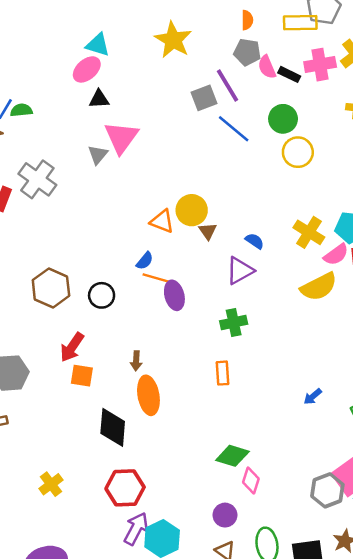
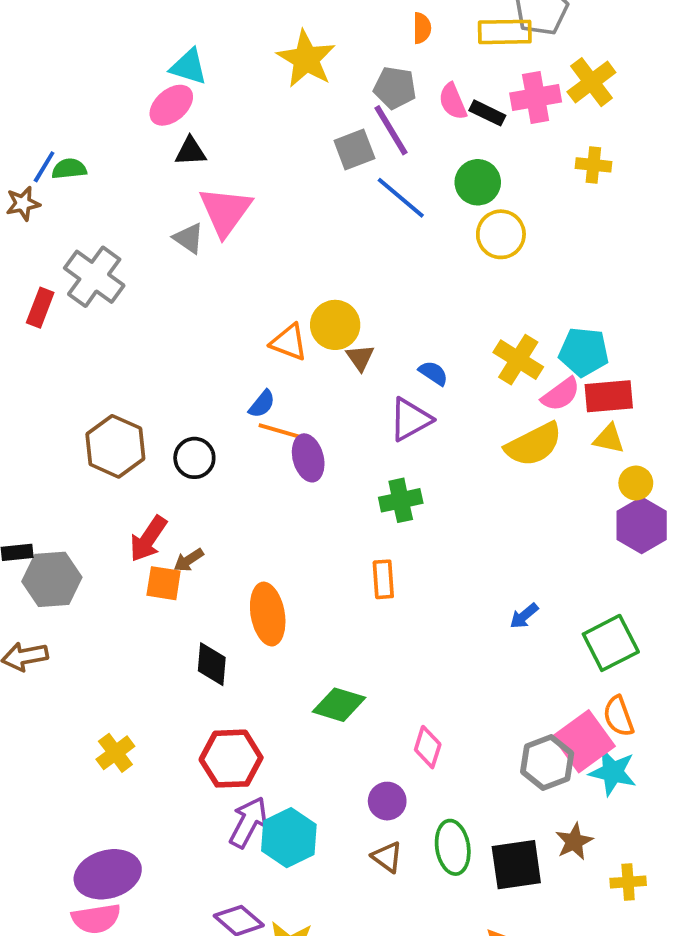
gray pentagon: (247, 52) -> (395, 88), moved
gray triangle: (98, 155) -> (189, 238), turned -35
brown arrow: (136, 361) -> (189, 560), moved, turned 54
black diamond: (113, 427) -> (212, 664), size x0.7
green diamond: (232, 456) -> (339, 705), moved

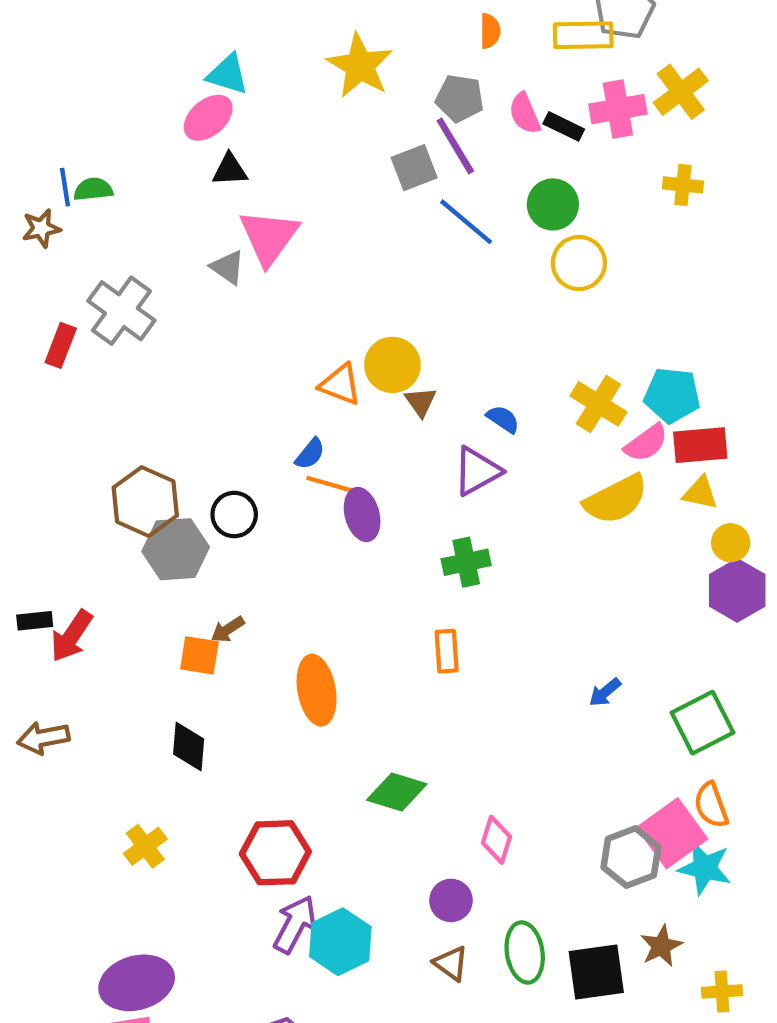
blue line: (44, 167) -> (65, 187), turned -40
red arrow: (148, 539) -> (72, 636), moved
gray hexagon: (52, 579) -> (176, 549), moved
black diamond: (212, 664) -> (189, 747), moved

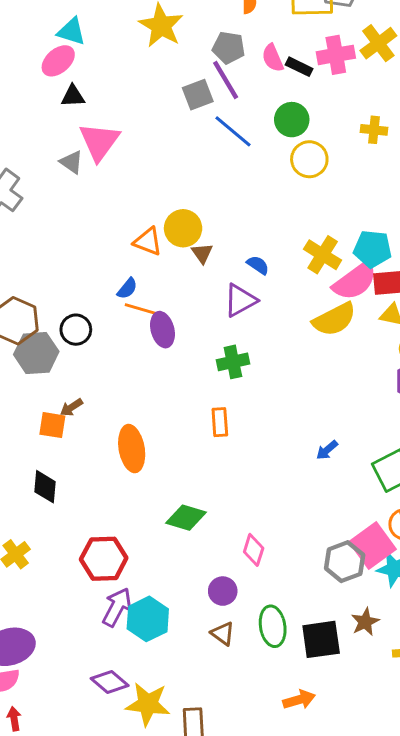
yellow cross: (683, 185) -> (374, 130), moved
pink semicircle: (646, 443) -> (355, 281), size x1.5

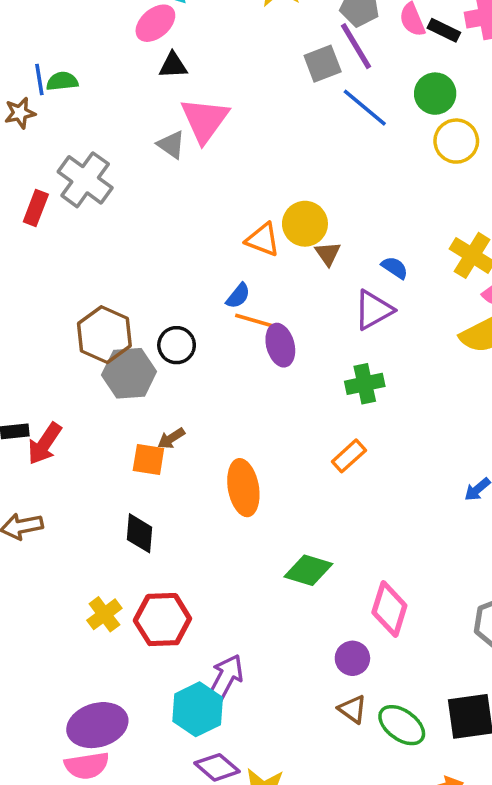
orange rectangle: (220, 422) -> (349, 456), turned 52
pink diamond: (254, 550) -> (389, 609), size x1.4
red hexagon: (104, 559) -> (162, 620), moved
cyan hexagon: (148, 619) -> (198, 709), moved
green ellipse: (273, 626) -> (402, 725), moved, turned -45

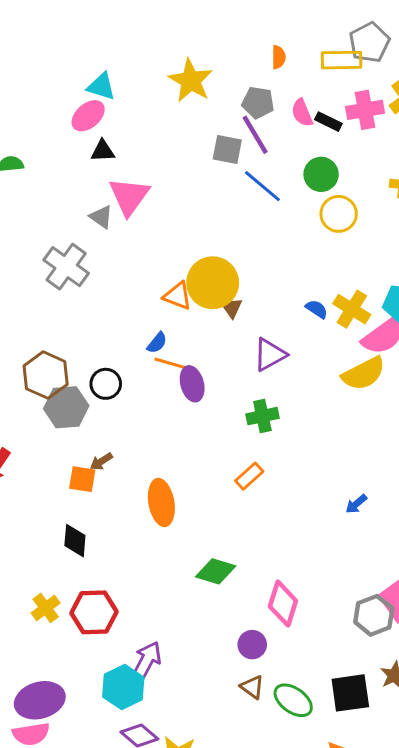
gray square: (323, 64) -> (227, 149), turned 32
gray cross: (85, 180) -> (66, 267), moved
yellow circle: (305, 224) -> (213, 283), size x1.4
blue semicircle: (395, 268) -> (317, 309), moved

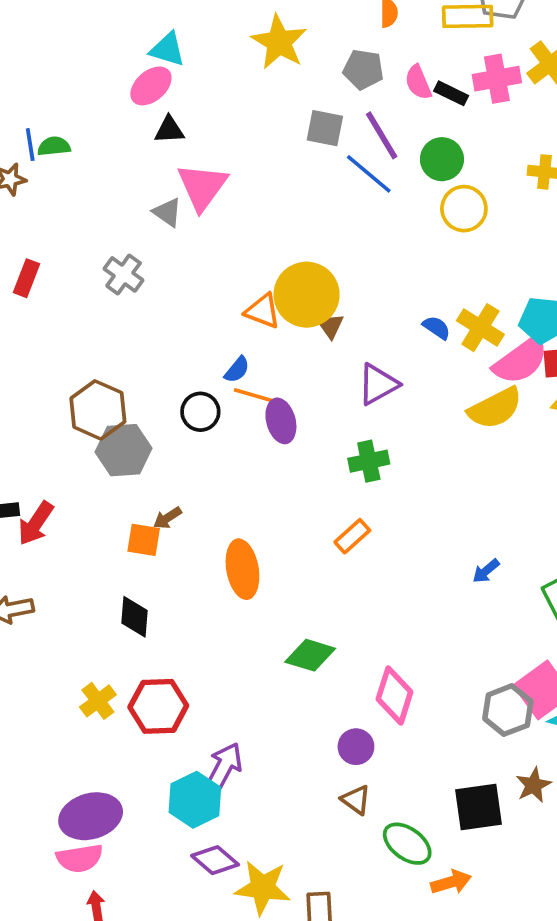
purple line: (255, 135) -> (382, 135), moved
gray cross: (66, 267) -> (124, 274), size x0.7
black circle: (106, 384) -> (200, 412), moved
green ellipse: (293, 700) -> (407, 844), moved

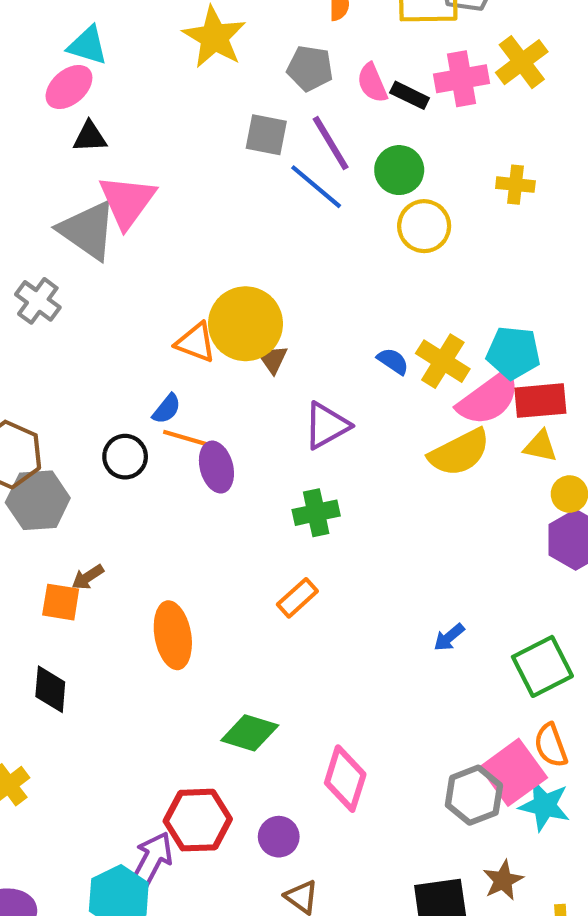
gray triangle: (167, 212) -> (88, 230), size x1.8
red hexagon: (158, 706) -> (198, 820), moved
purple circle: (356, 747) -> (279, 837), moved

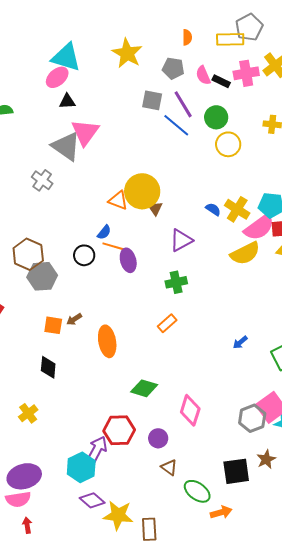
cyan triangle: (88, 45) -> (66, 57), size x1.5
brown arrow: (88, 577) -> (74, 319), moved

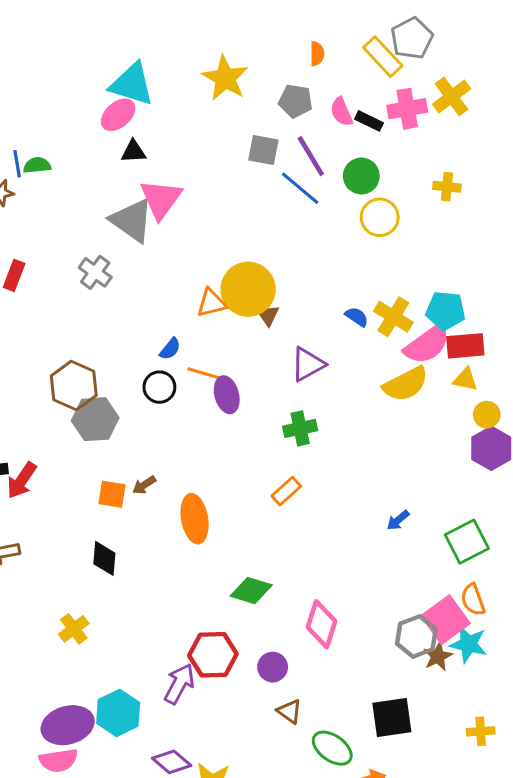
yellow rectangle: (230, 39) -> (383, 57), turned 48
orange triangle: (118, 200) -> (211, 303), turned -35
blue semicircle: (104, 232) -> (170, 349), moved
brown star: (266, 459) -> (438, 656), moved
cyan hexagon: (81, 467) -> (118, 713), moved

